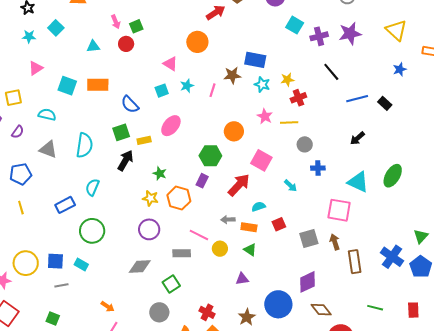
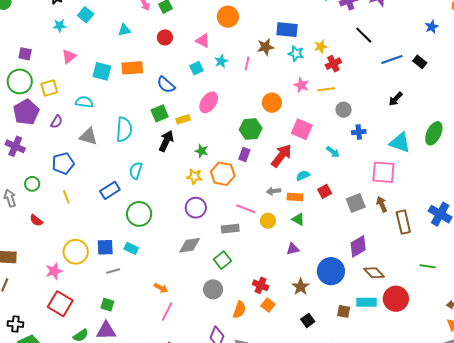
red circle: (126, 44) -> (165, 37), moved

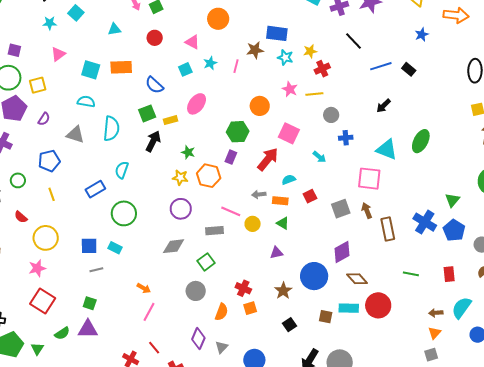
cyan semicircle: (84, 102) -> (86, 102), moved
yellow circle: (76, 252) -> (46, 238), moved
orange square: (268, 305) -> (250, 308), turned 32

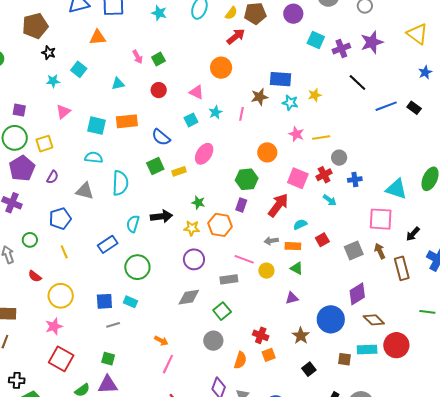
red cross: (322, 69) -> (324, 175), moved
black arrow: (383, 106) -> (413, 234), moved
black arrow: (153, 141) -> (161, 216), moved, turned 60

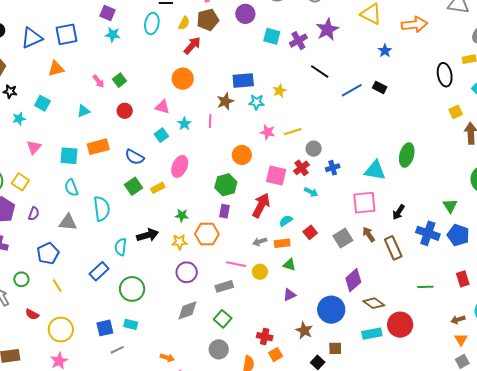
yellow square: (44, 144) -> (20, 182), turned -30
cyan semicircle: (94, 157) -> (71, 188), turned -108
brown square: (344, 359) -> (335, 348), moved

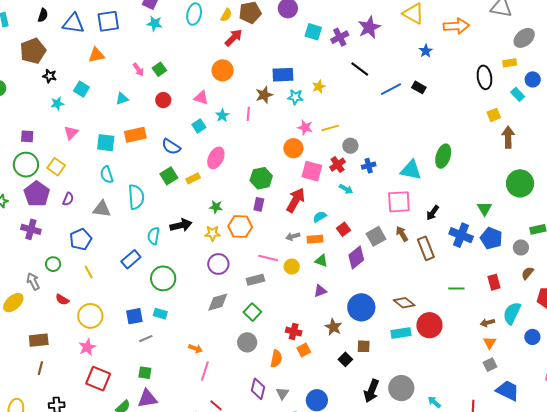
blue triangle: (32, 38) -> (73, 23), turned 30
orange circle: (242, 155) -> (293, 148), moved
purple diamond: (353, 280) -> (356, 258), moved

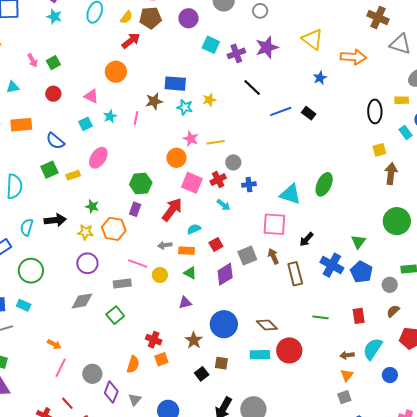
gray circle: (247, 342) -> (92, 374), moved

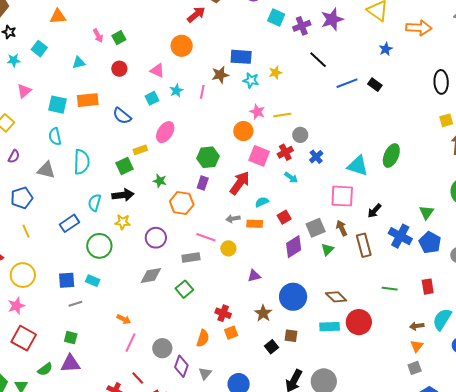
green square: (49, 170) -> (124, 166), moved
blue cross: (249, 185) -> (316, 157), turned -32
yellow star: (85, 232) -> (123, 222), moved
green triangle: (190, 273) -> (327, 249), moved, turned 48

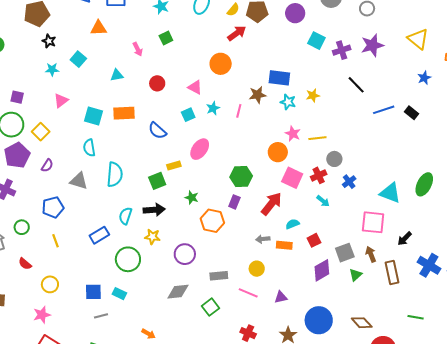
green square: (119, 38) -> (166, 38), moved
pink line: (206, 237) -> (248, 293), moved
yellow circle: (23, 275) -> (50, 284), size x0.7

